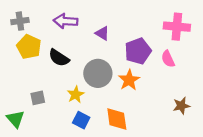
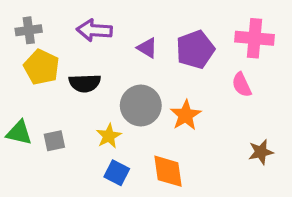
purple pentagon: (138, 51) -> (195, 49), moved
black semicircle: (59, 58) -> (85, 83), turned -35
green triangle: (15, 119) -> (19, 133), moved, turned -36

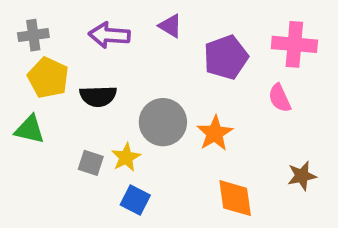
purple triangle: (147, 48) -> (170, 26), moved
green triangle: (19, 133) -> (30, 130), moved
gray square: (54, 141) -> (91, 163), moved, turned 30
orange diamond: (168, 171) -> (235, 198), moved

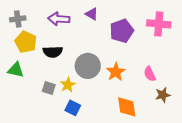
pink semicircle: (280, 98) -> (150, 74), moved

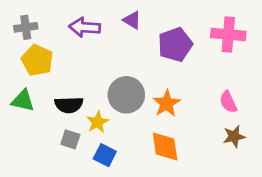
black semicircle: (53, 52) -> (69, 105), moved
pink semicircle: (150, 74) -> (228, 102), moved
gray square: (49, 88) -> (70, 139), moved
orange diamond: (127, 107) -> (165, 147), moved

